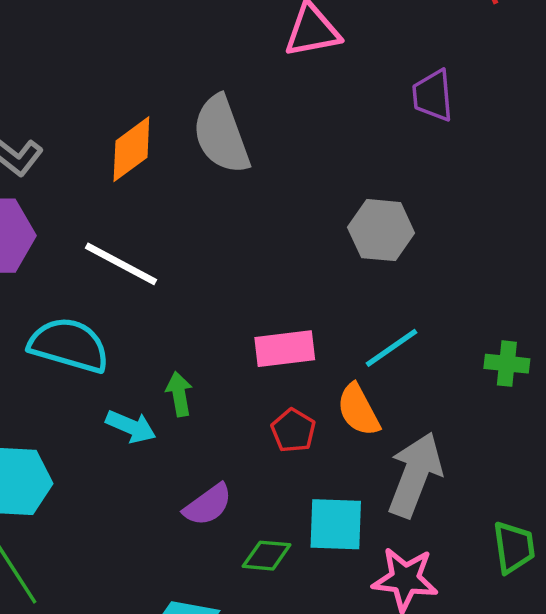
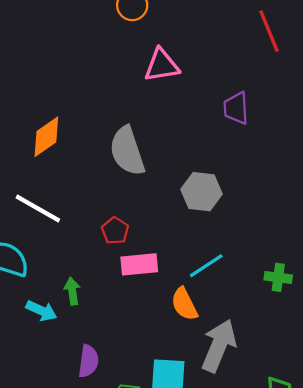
gray semicircle: (221, 135) -> (127, 151), moved
red pentagon: (293, 430) -> (115, 231), moved
purple semicircle: (208, 505) -> (88, 361), turned -48

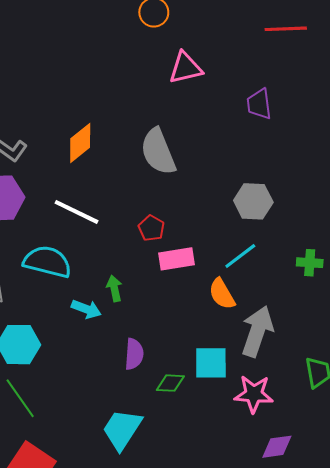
red line: (269, 31) -> (286, 29), turned -66
gray hexagon: (202, 192) -> (253, 201), moved

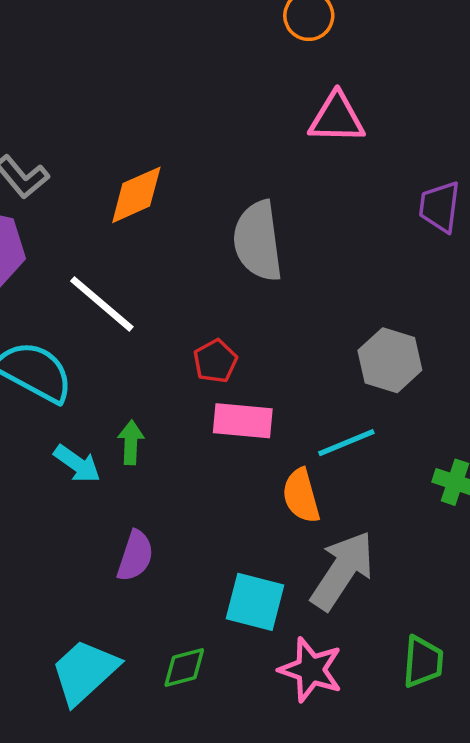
green diamond: (170, 383) -> (184, 667), moved, turned -32

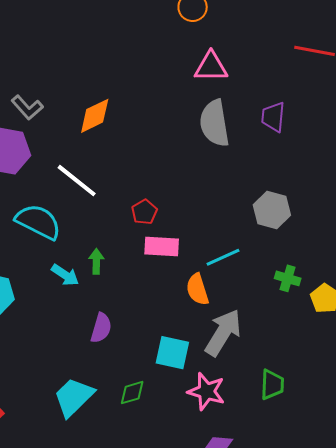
gray semicircle: (258, 241) -> (215, 123), moved
gray hexagon: (390, 360) -> (272, 210), moved

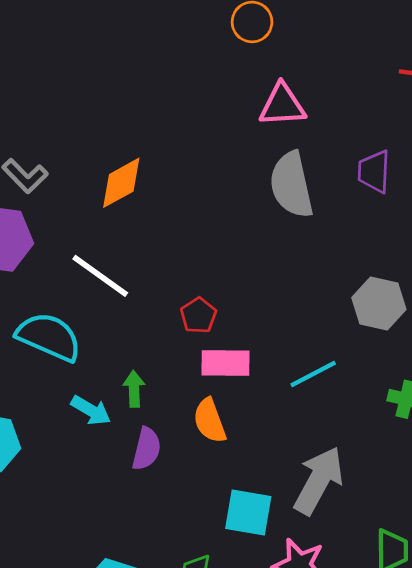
orange semicircle: (197, 289) -> (210, 421), moved
purple semicircle: (101, 328) -> (146, 449), moved

